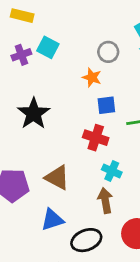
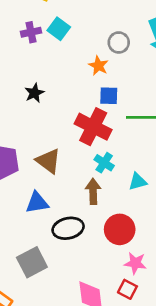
black star: (34, 113) -> (34, 93), size x0.6
red cross: (96, 138) -> (93, 127), size x1.4

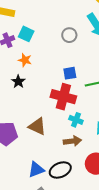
orange star: (98, 66) -> (25, 60), moved
brown arrow: (93, 191) -> (72, 141), turned 96
blue triangle: (37, 203) -> (36, 170), moved

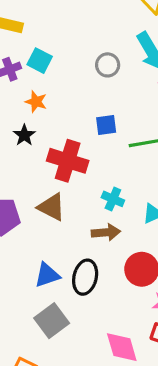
red cross: (63, 97) -> (68, 161), moved
black ellipse: (60, 170) -> (85, 277), turned -55

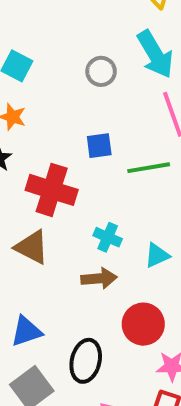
black ellipse: (85, 277) -> (86, 361), moved

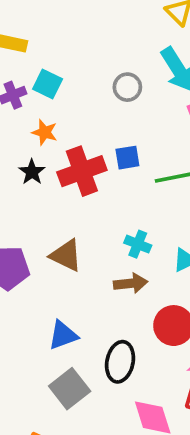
red cross: (52, 190) -> (82, 171), moved, turned -36

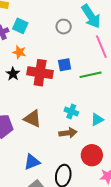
red cross: (82, 171) -> (40, 73), turned 30

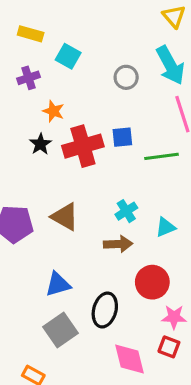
cyan square: (20, 26) -> (68, 56), moved
red cross: (40, 73) -> (83, 146), turned -30
cyan cross: (71, 112) -> (126, 211), turned 32

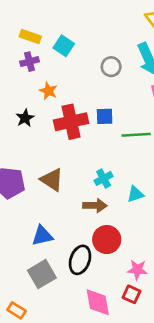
yellow rectangle: (31, 34) -> (30, 37), moved
black star: (40, 144) -> (25, 118), moved
red circle: (152, 282) -> (107, 240), moved

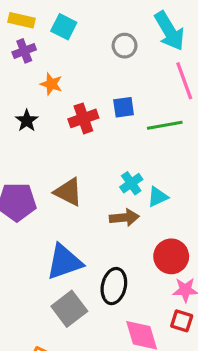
red cross: (71, 122) -> (83, 118), size x0.7
cyan triangle: (135, 194) -> (158, 197), moved
blue triangle: (42, 236) -> (64, 262), size x1.4
red circle: (107, 240) -> (171, 256), moved

